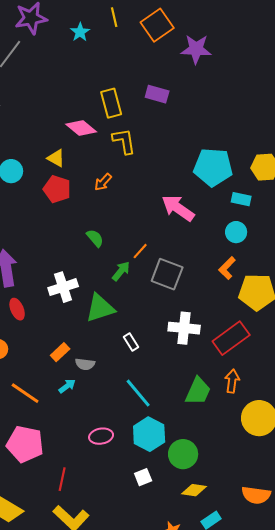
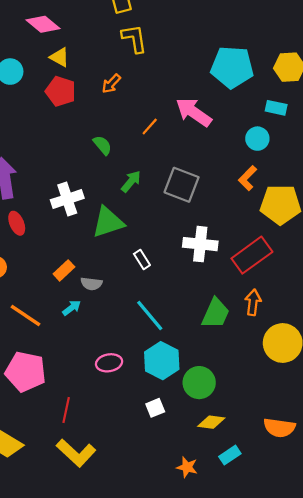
pink diamond: (81, 128) -> (43, 24), moved
cyan rectangle: (241, 199) -> (276, 108), moved
orange line: (140, 251) -> (150, 126), moved

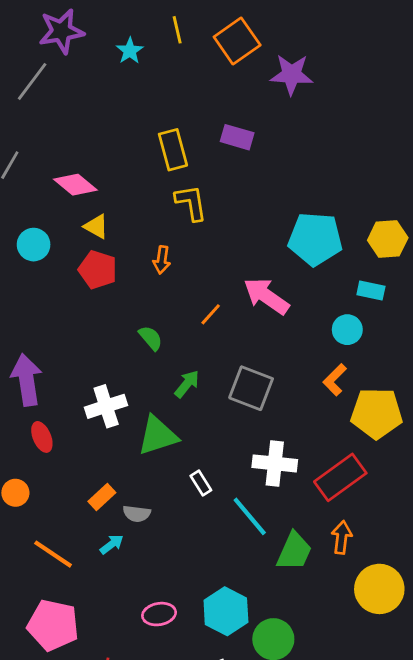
orange arrow: (111, 84) -> (162, 260), turned -35
cyan line: (150, 316) -> (250, 516), moved

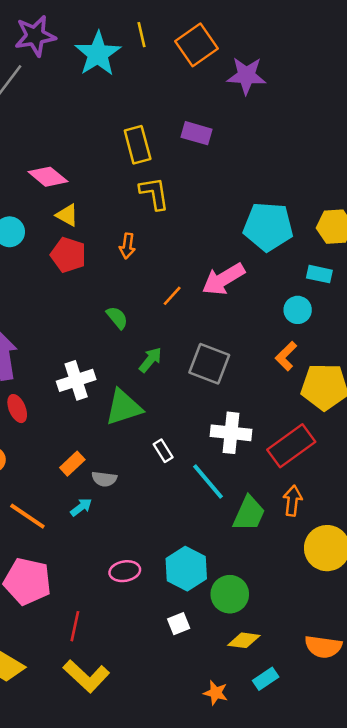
cyan star: (130, 51) -> (98, 54), size x1.8
pink arrow: (266, 296) -> (223, 279), turned -66

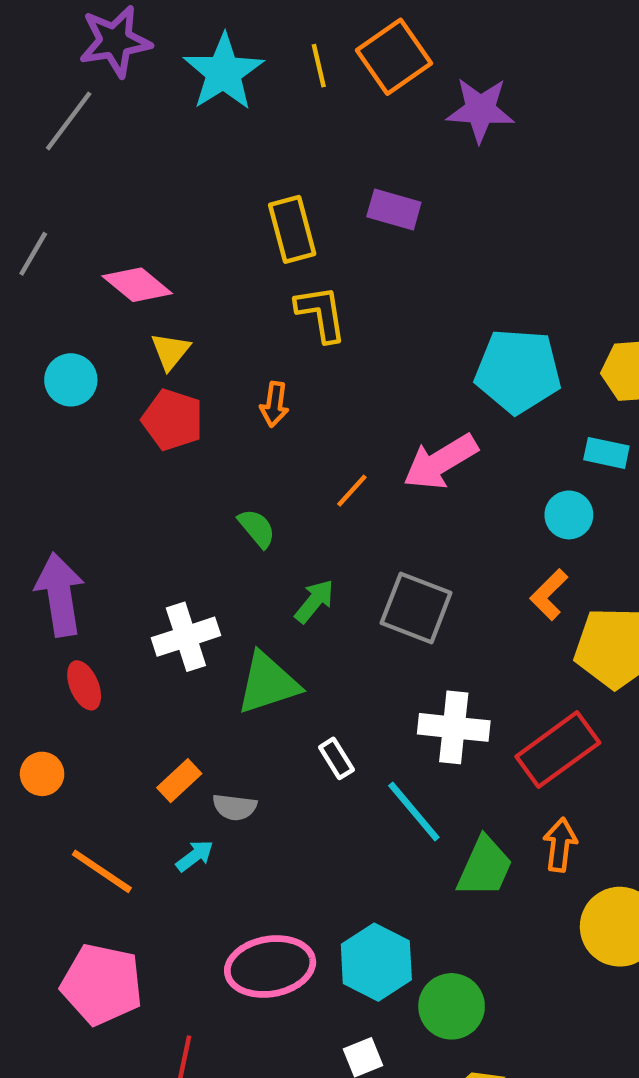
yellow line: (141, 35) -> (319, 66), moved
yellow triangle: (67, 215) -> (170, 351), turned 40
pink ellipse: (125, 571) -> (270, 966), size x1.6

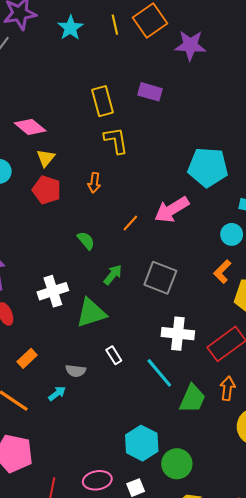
cyan star: (224, 72) -> (70, 28), size x0.7
white rectangle: (336, 758) -> (114, 355), moved
orange rectangle: (179, 781) -> (27, 358), moved
pink ellipse: (270, 966) -> (97, 480), moved, size x0.7

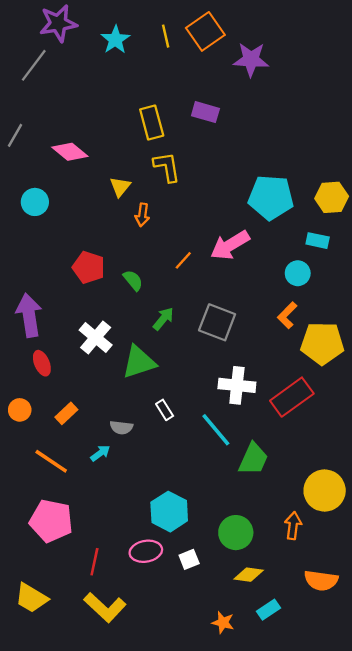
yellow triangle: (46, 158) -> (120, 187), moved
red pentagon: (47, 190) -> (89, 267), moved
white cross: (53, 291) -> (96, 337), turned -32
orange arrow: (227, 388) -> (293, 526), moved
cyan hexagon: (142, 443) -> (169, 512), moved

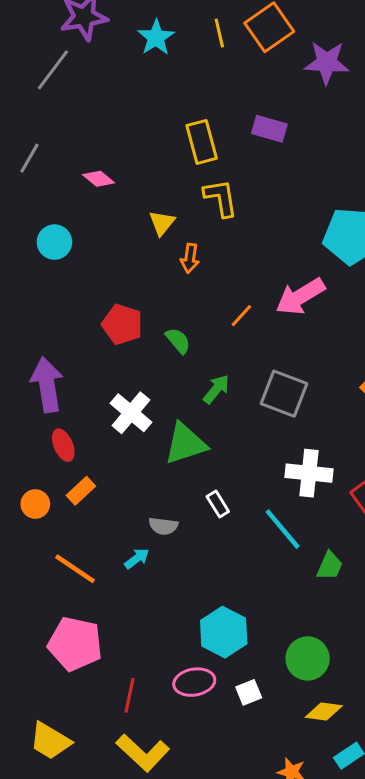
pink diamond: (70, 152) -> (99, 179), size x0.7
orange rectangle: (66, 413) -> (81, 491), moved
green trapezoid: (253, 459) -> (330, 566), size x0.7

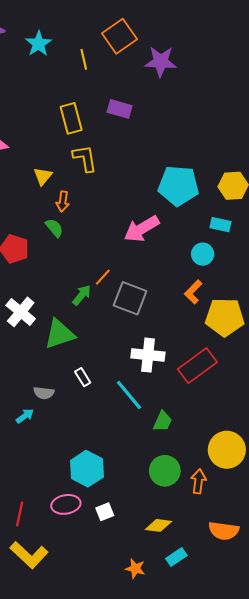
yellow line: (219, 33) -> (84, 59), moved
orange line: (241, 316) -> (103, 277), moved
green semicircle: (178, 341) -> (54, 228), moved
green circle: (308, 659) -> (165, 471), moved

